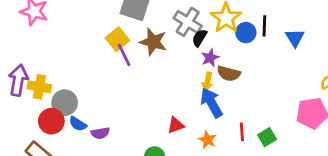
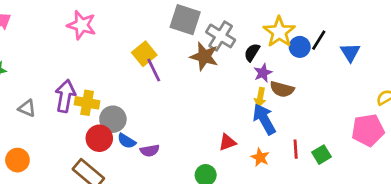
gray cross: (188, 22) -> (221, 36), moved
black line: (264, 26) -> (319, 40), turned 30
yellow square: (118, 39) -> (144, 54), moved
purple line: (124, 55) -> (154, 70), moved

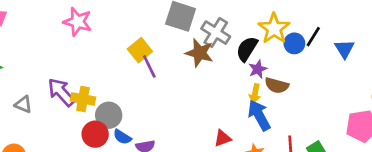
black semicircle: (252, 52) -> (247, 49), size x1.4
purple arrow: (65, 96) -> (61, 92), turned -52

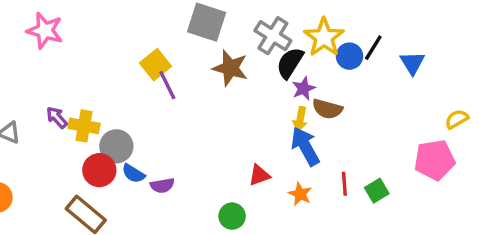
pink star: (78, 22) -> (45, 31), moved
gray cross: (216, 33) -> (273, 36), moved
purple arrow: (61, 92) -> (57, 117), size x0.6

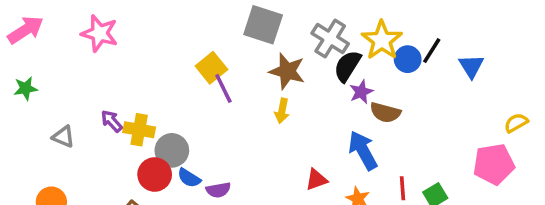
yellow arrow: (300, 119) -> (282, 111), moved

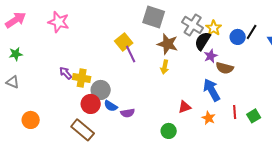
yellow star: (382, 40) -> (214, 28), moved, size x0.7
gray triangle: (63, 137) -> (13, 82), moved

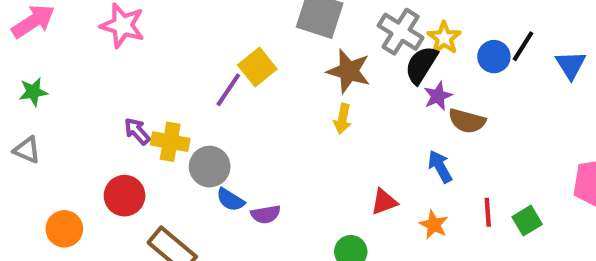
purple line: (131, 54) -> (228, 90), moved, turned 60
blue arrow: (212, 90) -> (440, 167), size x0.7
red circle: (91, 104) -> (125, 196), moved

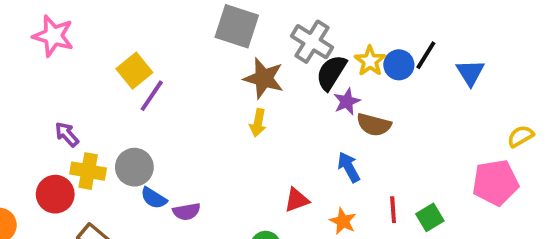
yellow star: (444, 38) -> (370, 61), moved
yellow square: (257, 67) -> (134, 71), moved
yellow cross: (170, 142) -> (88, 171), moved

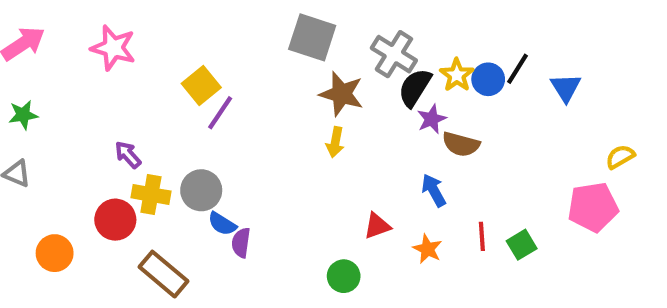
purple semicircle: (187, 212) -> (241, 243), moved, turned 108

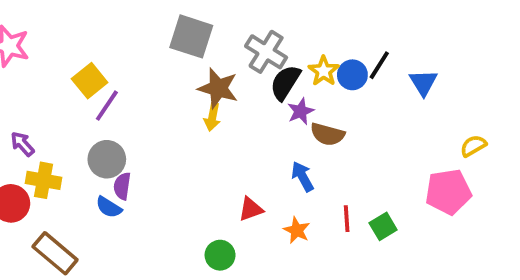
yellow arrow: (335, 142) -> (212, 117), moved
gray circle: (201, 190) -> (107, 159), moved
purple semicircle: (241, 243) -> (122, 186), moved

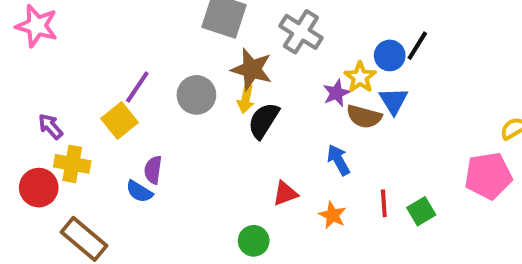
yellow star: (324, 71) -> (360, 77), moved
yellow square: (90, 81) -> (120, 121), moved
black semicircle: (285, 83) -> (263, 121), moved
blue triangle: (423, 83) -> (394, 101), moved
gray circle: (107, 159) -> (196, 95), moved

